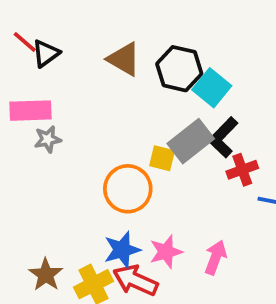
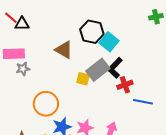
black triangle: (46, 53) -> (22, 24), turned 35
brown triangle: (124, 59) -> (64, 50), moved
orange circle: (128, 189) -> (46, 104), moved

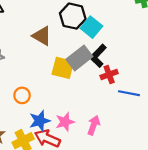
yellow square: (83, 79) -> (63, 68), size x1.5
orange circle: (46, 104) -> (22, 95), size x0.6

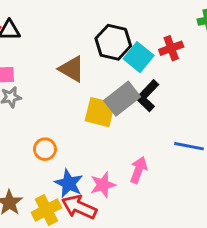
red cross: (109, 74) -> (171, 48), moved
blue star: (40, 121) -> (69, 183), turned -30
pink arrow: (94, 125) -> (139, 170), moved

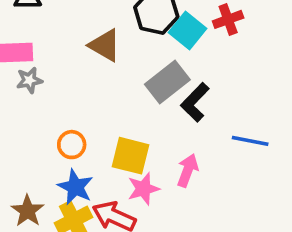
black L-shape: (147, 96) -> (195, 102), moved
yellow square: (100, 112) -> (131, 156), moved
blue star: (69, 183) -> (75, 187), moved

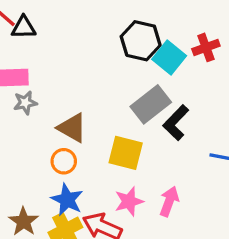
brown triangle: (105, 45) -> (72, 128), moved
yellow square: (131, 156) -> (126, 153), moved
pink arrow: (188, 170) -> (169, 201), moved

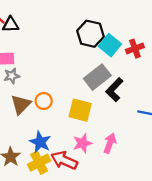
red cross: (206, 47) -> (135, 49), moved
brown triangle: (72, 128) -> (21, 104), moved, turned 45
orange circle: (64, 161) -> (44, 101), moved

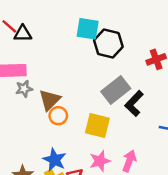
cyan square: (110, 45) -> (88, 29), moved, turned -30
brown triangle: (21, 104) -> (50, 100), moved

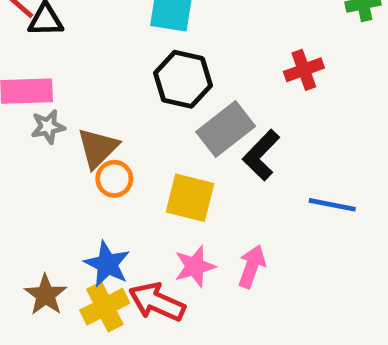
black hexagon: (108, 43) -> (183, 79), moved

